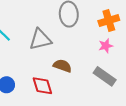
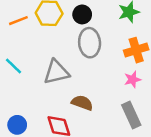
gray rectangle: (105, 76) -> (131, 115), turned 30

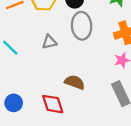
gray triangle: (56, 72) -> (49, 42), moved, size x0.6

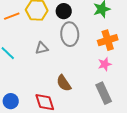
brown semicircle: (75, 82) -> (64, 83), turned -144

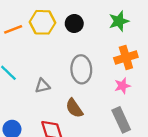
gray ellipse: (70, 34) -> (81, 69), moved
gray triangle: (42, 48) -> (43, 86), moved

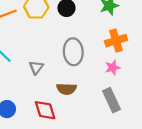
gray triangle: (43, 86) -> (36, 68), turned -40
brown semicircle: (74, 108) -> (67, 89), turned -54

